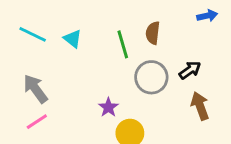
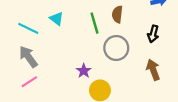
cyan line: (33, 34) -> (28, 28), moved
black arrow: (190, 70) -> (153, 34), moved, turned 140

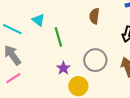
green line: (95, 23) -> (58, 37), moved
gray circle: (116, 48) -> (95, 60), moved

